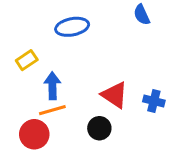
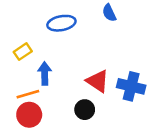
blue semicircle: (142, 15) -> (109, 13), moved
blue cross: (154, 101) -> (131, 86), size x1.5
orange line: (52, 110) -> (28, 94), moved

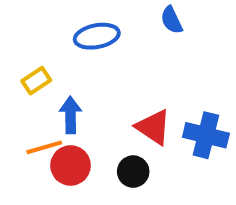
red circle: (29, 115) -> (71, 165), moved

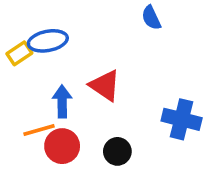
blue ellipse: (97, 36) -> (48, 41), moved
yellow rectangle: (36, 81) -> (19, 53), moved
red triangle: (153, 127) -> (105, 85), moved

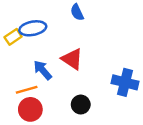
blue semicircle: (151, 18) -> (77, 12), moved
blue arrow: (62, 101) -> (43, 70), turned -40
red circle: (62, 146) -> (30, 109), moved

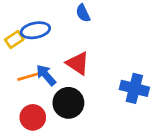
orange line: (27, 90) -> (29, 76), moved
black circle: (81, 105) -> (68, 103), moved, size x1.5

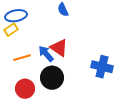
blue ellipse: (35, 30) -> (16, 16), moved
blue arrow: (46, 75) -> (46, 54), moved

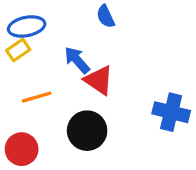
blue arrow: (46, 54) -> (77, 60), moved
red circle: (25, 89) -> (22, 149), moved

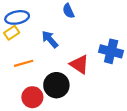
red triangle: (99, 80) -> (79, 64), moved
blue cross: (171, 112) -> (111, 51), moved
red circle: (22, 149) -> (32, 97), moved

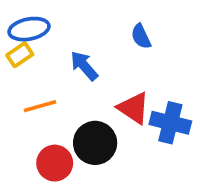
blue semicircle: (68, 11) -> (141, 36), moved
blue cross: (111, 51) -> (170, 123), moved

